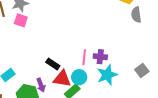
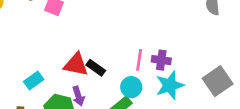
gray square: (142, 70) -> (218, 81), size x1.5
red triangle: (62, 79) -> (76, 65), moved

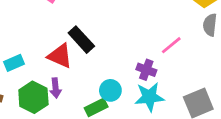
pink line: (139, 60) -> (171, 45), moved, turned 30
black rectangle: (96, 68) -> (81, 40), moved, size x1.4

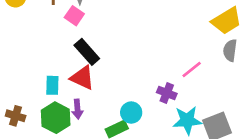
black rectangle: (81, 40) -> (87, 52), moved
cyan rectangle: (14, 63) -> (52, 85), moved, turned -66
cyan star: (149, 97) -> (187, 120), moved

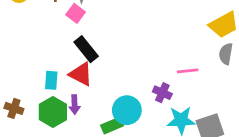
pink line: (192, 70) -> (188, 71), turned 30
cyan circle: (131, 113) -> (127, 110), size x1.4

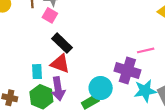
purple cross: (162, 93) -> (127, 70), size x1.6
purple arrow: (75, 105) -> (58, 89), size x1.5

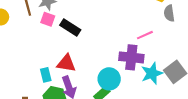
black rectangle: (62, 43) -> (70, 28), moved

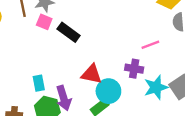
purple cross: (131, 57) -> (134, 69), size x0.7
red triangle: (66, 63) -> (92, 74), moved

